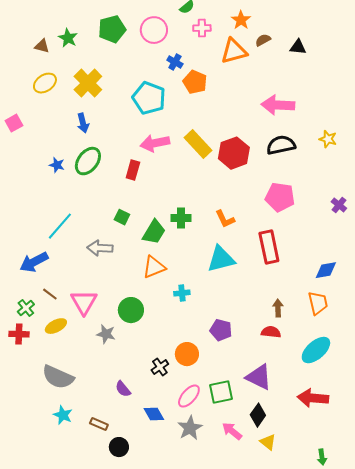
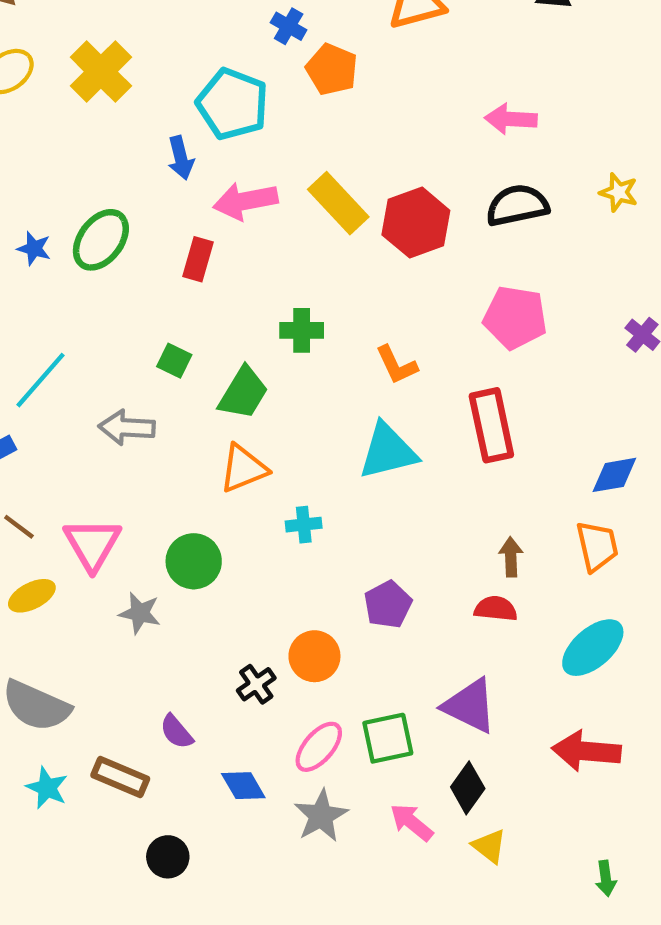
pink arrow: (278, 105) -> (511, 119), size x0.7
blue arrow: (83, 123) -> (181, 158), moved
green cross: (181, 218) -> (302, 330), moved
purple pentagon: (221, 330) -> (388, 604), turned 30
brown rectangle: (99, 424) -> (120, 777), moved, size x1.4

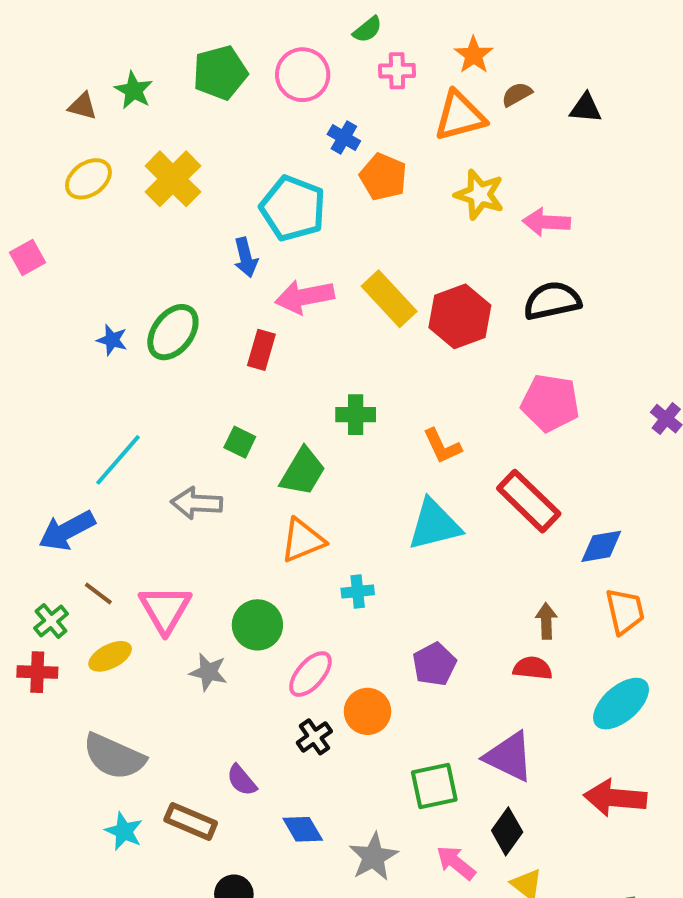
yellow star: (619, 192) -> (480, 195), moved, size x1.4
red rectangle: (491, 425) -> (529, 501), turned -34
blue diamond: (614, 475) -> (601, 546), moved
pink ellipse: (319, 747) -> (311, 674), moved

